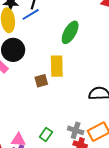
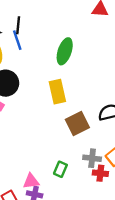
blue line: (31, 14) -> (17, 40), turned -66
brown square: (41, 81) -> (77, 123), moved, size x1.5

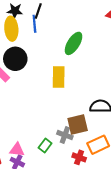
brown square: (77, 123) -> (78, 125), moved
gray cross: (92, 158) -> (65, 135), moved

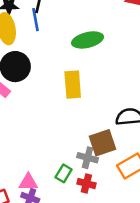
green ellipse: (74, 43) -> (88, 40), turned 50
red cross: (79, 157) -> (86, 183), moved

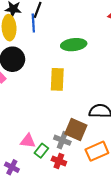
brown square: (102, 143) -> (76, 130), turned 35
pink triangle: (28, 182) -> (28, 141), moved

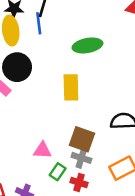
brown square: (76, 130) -> (82, 139), moved
pink triangle: (28, 141) -> (42, 150), moved

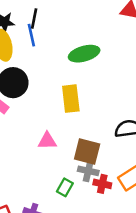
pink triangle: (42, 150) -> (47, 141), moved
red cross: (79, 182) -> (102, 184), moved

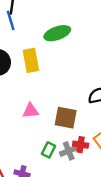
yellow rectangle: (71, 99) -> (31, 60), moved
gray cross: (88, 171) -> (69, 151), moved, turned -30

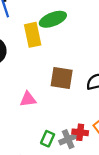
yellow rectangle: (31, 60) -> (33, 35), moved
brown square: (66, 118) -> (62, 78), moved

